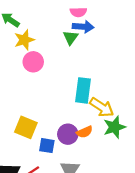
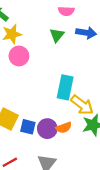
blue arrow: (83, 27) -> (86, 33), moved
blue square: (47, 146) -> (28, 127), moved

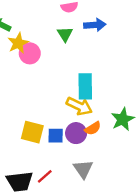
pink circle: (19, 56) -> (30, 53), moved
yellow arrow: (82, 105) -> (79, 106), moved

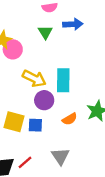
yellow arrow: (79, 106) -> (34, 78), moved
purple circle: (76, 133) -> (44, 100), moved

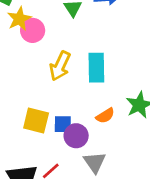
yellow arrow: (34, 78) -> (60, 66), turned 90
purple circle: (44, 100) -> (76, 136), moved

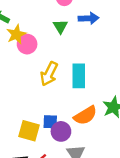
orange semicircle: (105, 116) -> (85, 115), size x1.5
yellow square: (36, 120) -> (29, 131), moved

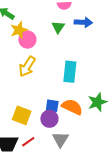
yellow arrow: (49, 74) -> (27, 67), moved
orange semicircle: (85, 115) -> (72, 107), turned -130
blue square: (50, 122) -> (52, 106), moved

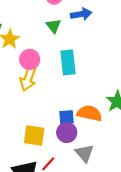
pink circle: (27, 40) -> (30, 59), moved
cyan rectangle: (70, 72) -> (68, 62), moved

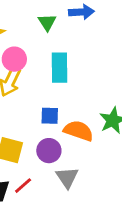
blue square: (67, 117) -> (50, 116), moved

